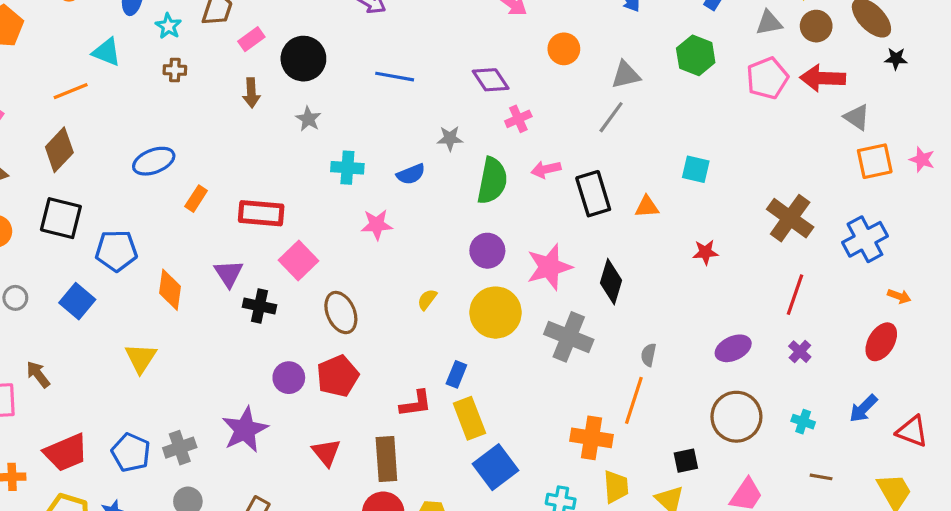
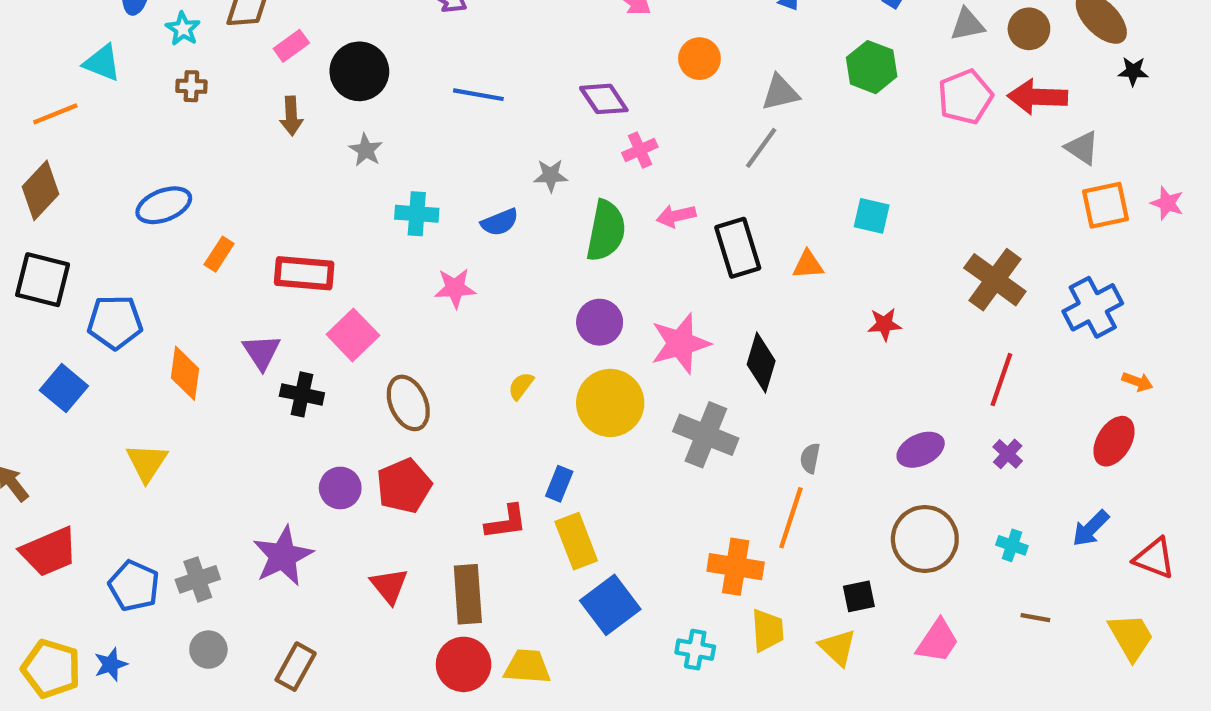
red trapezoid: (66, 452) -> (49, 552), moved

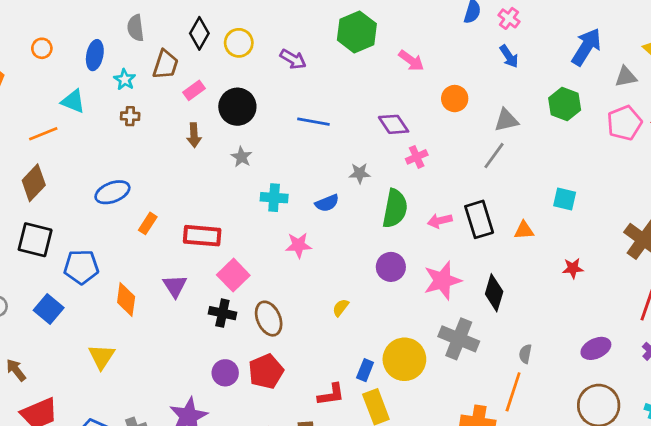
pink arrow: (676, 216) -> (440, 221), moved
black cross: (302, 394) -> (222, 313), moved
yellow circle: (610, 403) -> (404, 359), moved

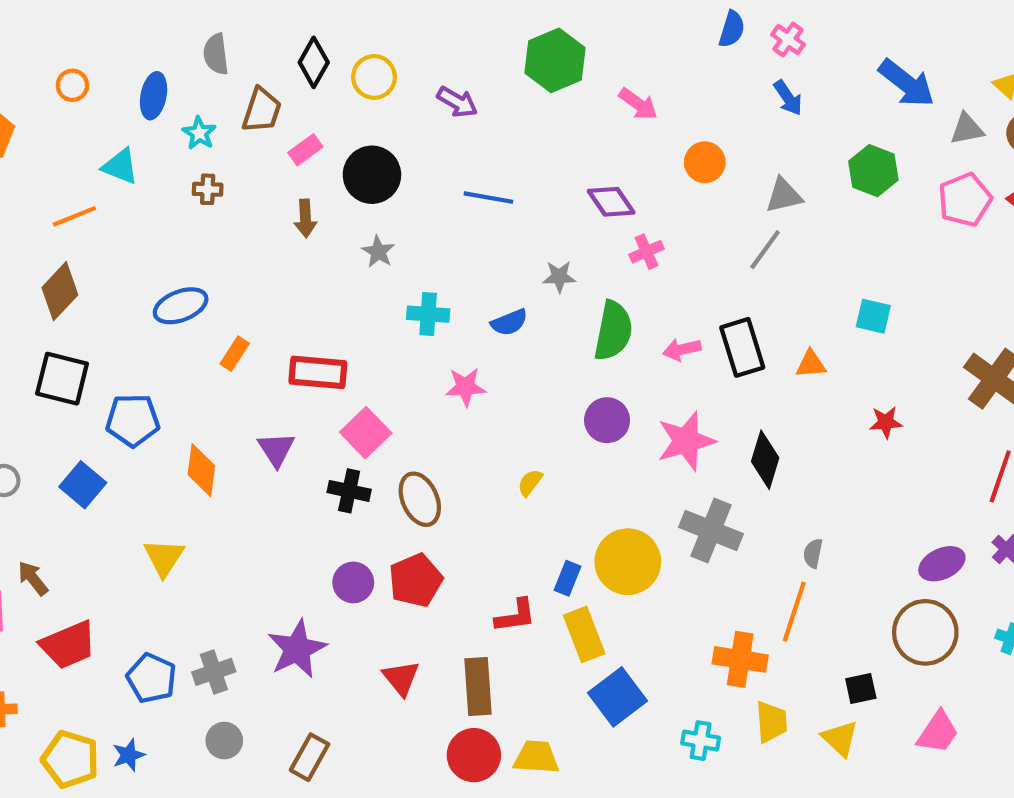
blue arrow: (586, 47) -> (907, 83), turned 96
purple ellipse: (596, 348) -> (942, 564), moved

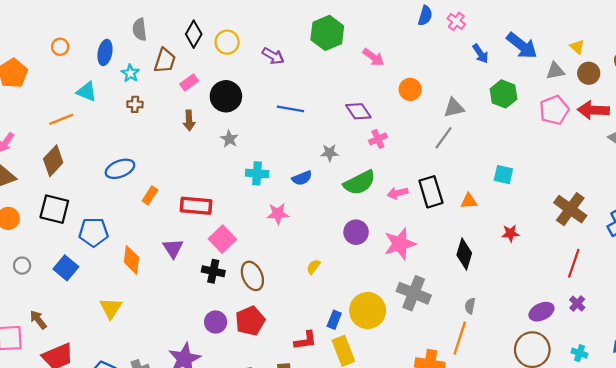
blue arrow: (788, 98) -> (480, 54), moved
green semicircle: (613, 331) -> (360, 183), turned 52
black diamond: (765, 460) -> (464, 254), moved

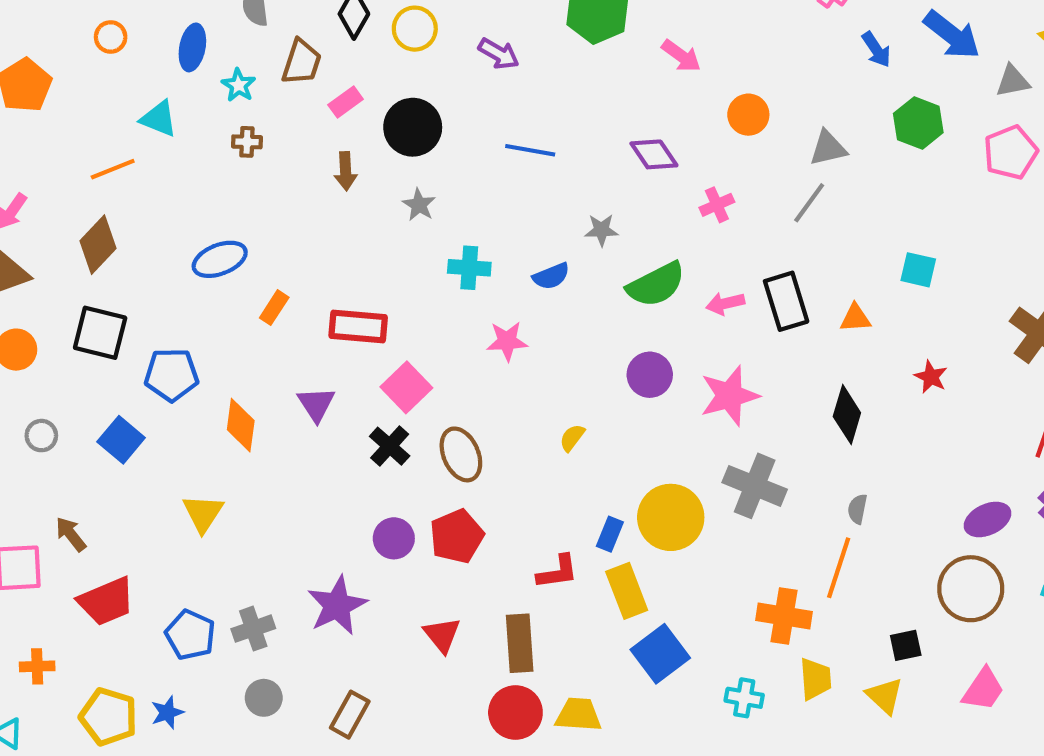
pink cross: (378, 139) -> (717, 205), moved
red star: (510, 233) -> (931, 377), turned 30
black cross: (213, 271) -> (390, 446), turned 30

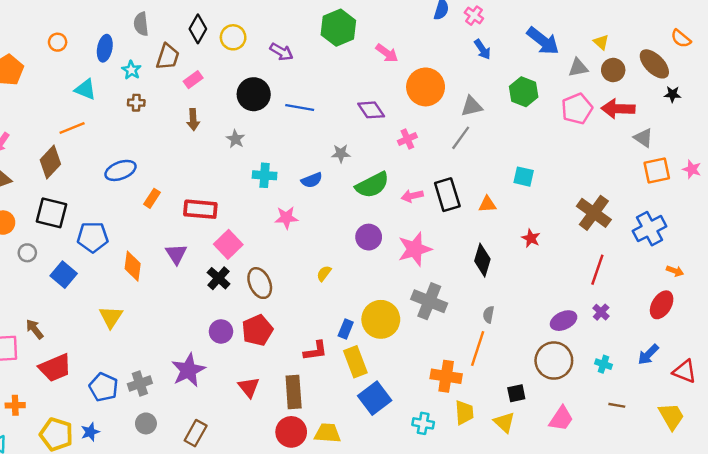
blue arrow: (876, 50) -> (482, 49), moved
orange circle: (748, 115) -> (426, 87), size x1.6
black circle: (413, 127) -> (254, 94), moved
orange line: (113, 169) -> (72, 128), moved
gray circle: (41, 436) -> (27, 253), moved

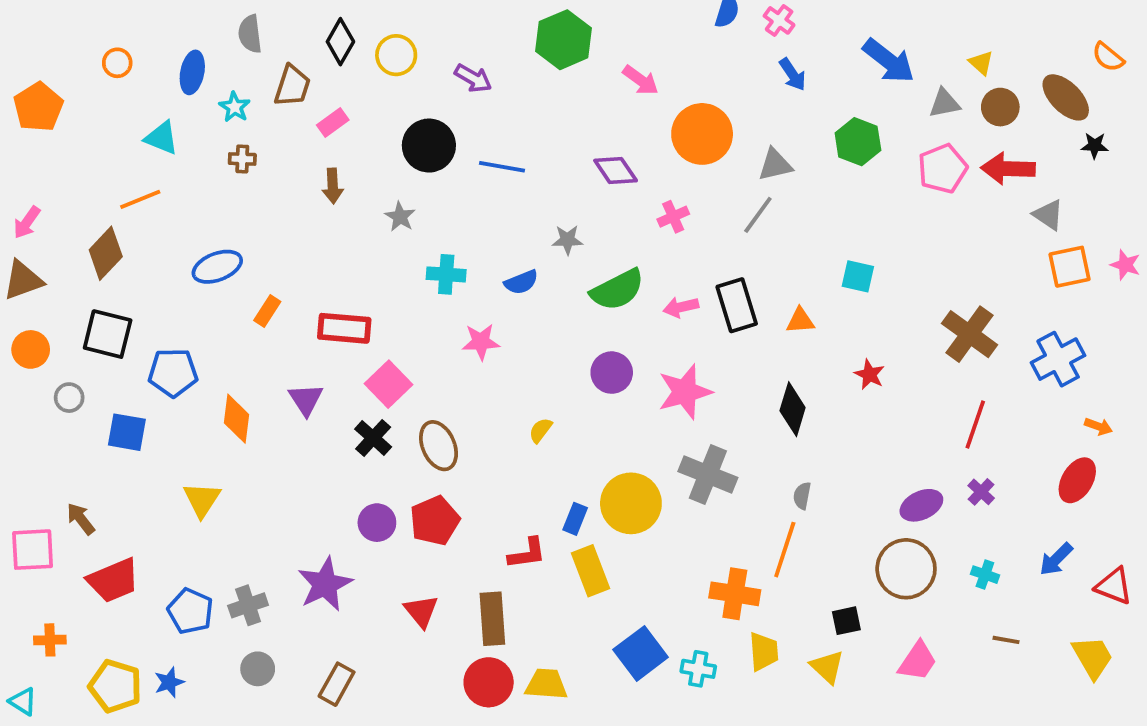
blue square: (64, 275) -> (127, 432), turned -30
blue square: (375, 398) -> (641, 653), moved

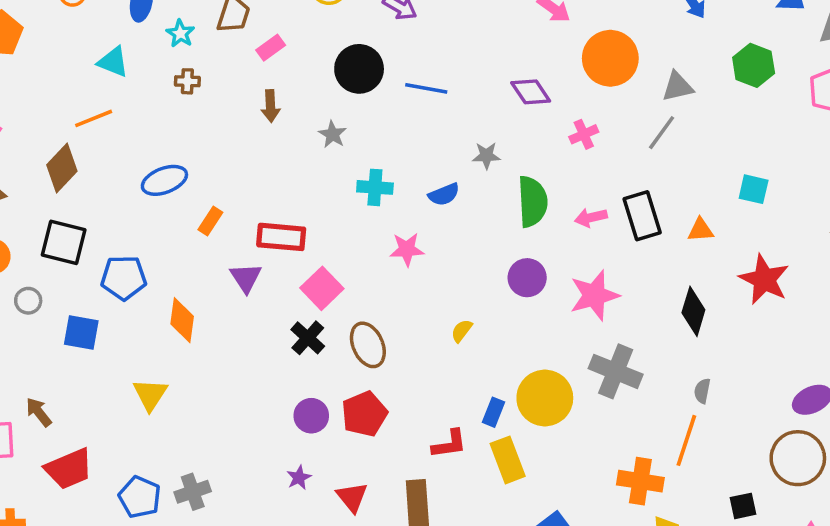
green semicircle: (617, 290) -> (532, 202), turned -66
red star: (869, 374) -> (764, 279), size x1.8
purple triangle: (306, 399) -> (246, 278), moved
purple star: (325, 584) -> (299, 478), moved, size x0.5

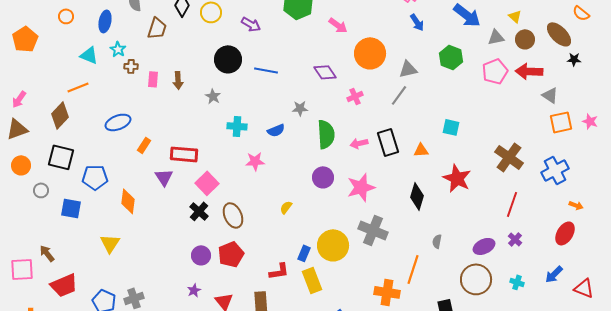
cyan star: (180, 33) -> (118, 49), moved
pink rectangle: (271, 48) -> (153, 79), moved, turned -49
gray semicircle: (702, 391) -> (437, 241), moved

